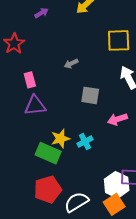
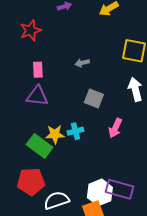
pink arrow: (117, 119) -> (115, 128), turned -60
cyan cross: (85, 141) -> (75, 131), moved

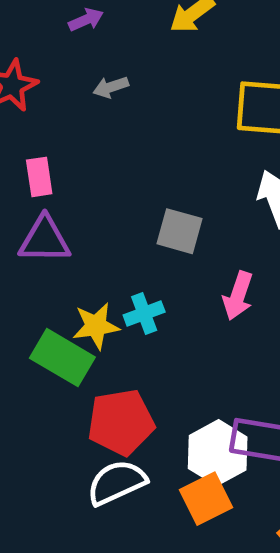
gray arrow: (82, 63) -> (111, 87), moved
red pentagon: (31, 182) -> (121, 422), moved

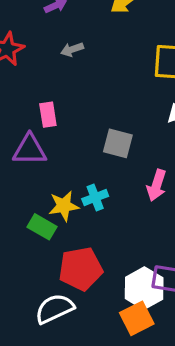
pink rectangle: (39, 177) -> (48, 115), moved
green rectangle: (62, 358) -> (42, 227), size x0.7
white semicircle: (117, 483) -> (54, 309), moved

